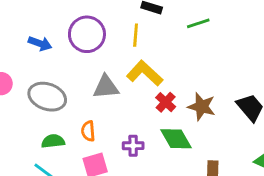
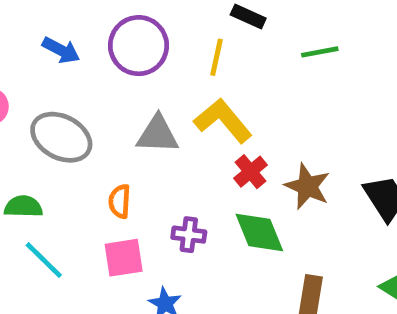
green semicircle: (53, 141) -> (23, 207), moved

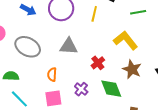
yellow L-shape: (223, 121) -> (126, 40), moved
red cross: (250, 172) -> (98, 63), moved
purple cross: (189, 235) -> (81, 89), turned 32

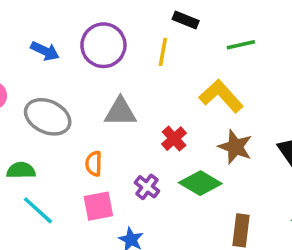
green diamond: (111, 89) -> (200, 183), turned -35

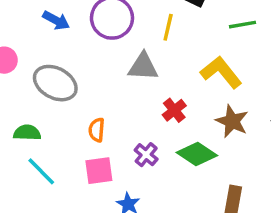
gray triangle: (120, 112) -> (143, 67), moved

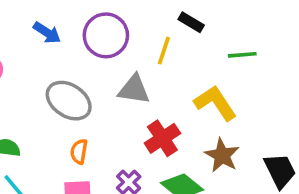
gray ellipse: (55, 83) -> (69, 101), moved
red cross: (174, 110) -> (162, 138), size x1.4

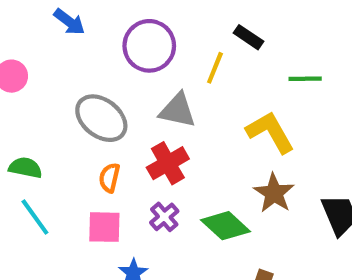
blue arrow: (47, 33) -> (69, 22), moved
red cross: (162, 138) -> (168, 163), moved

